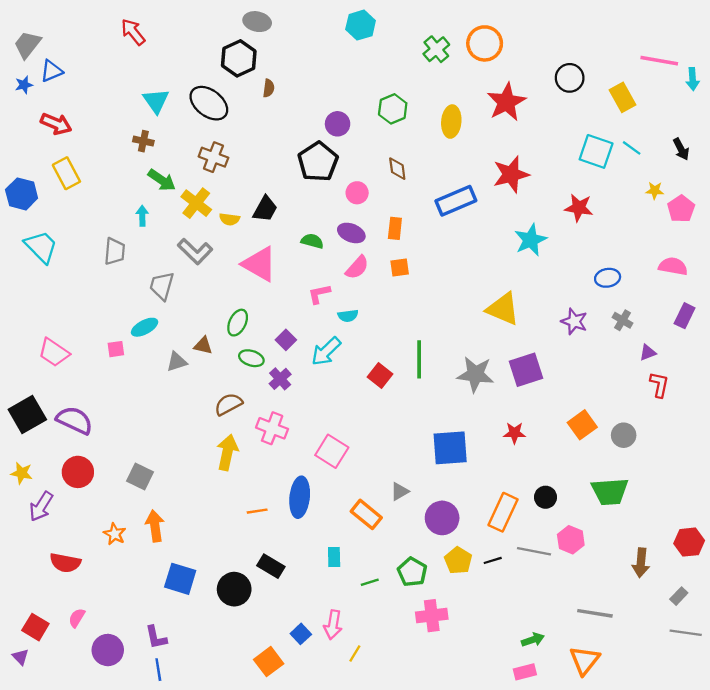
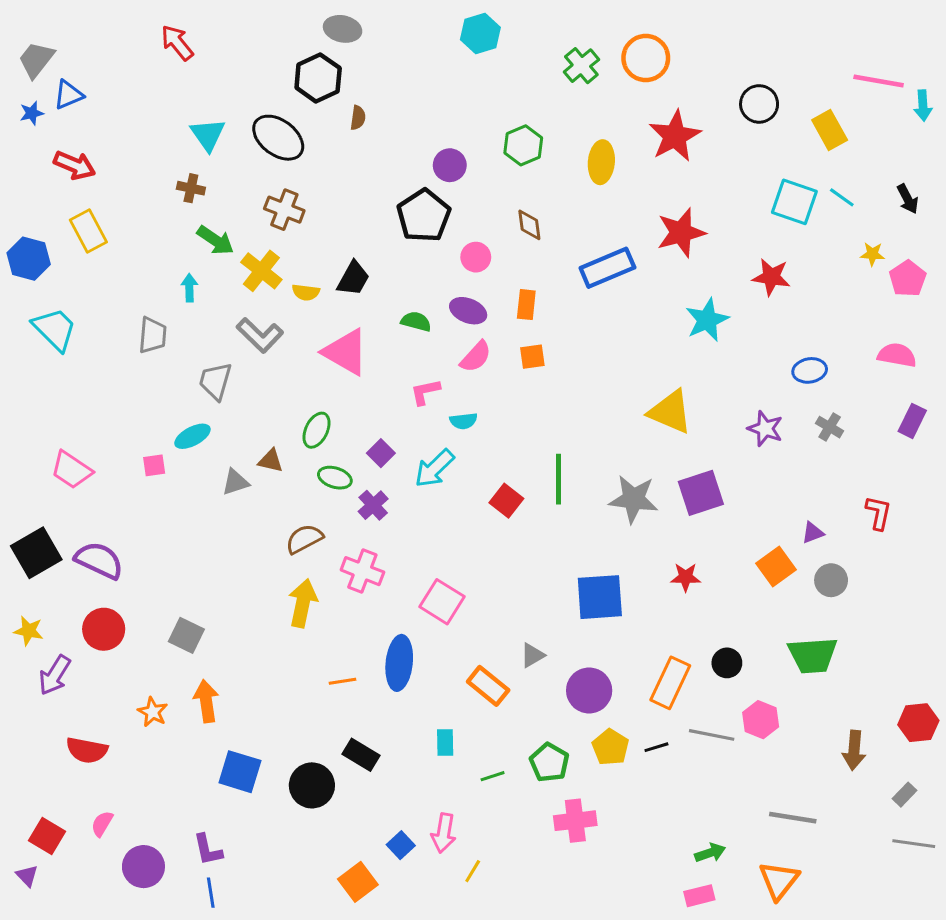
purple triangle: (648, 352) -> (813, 533), moved

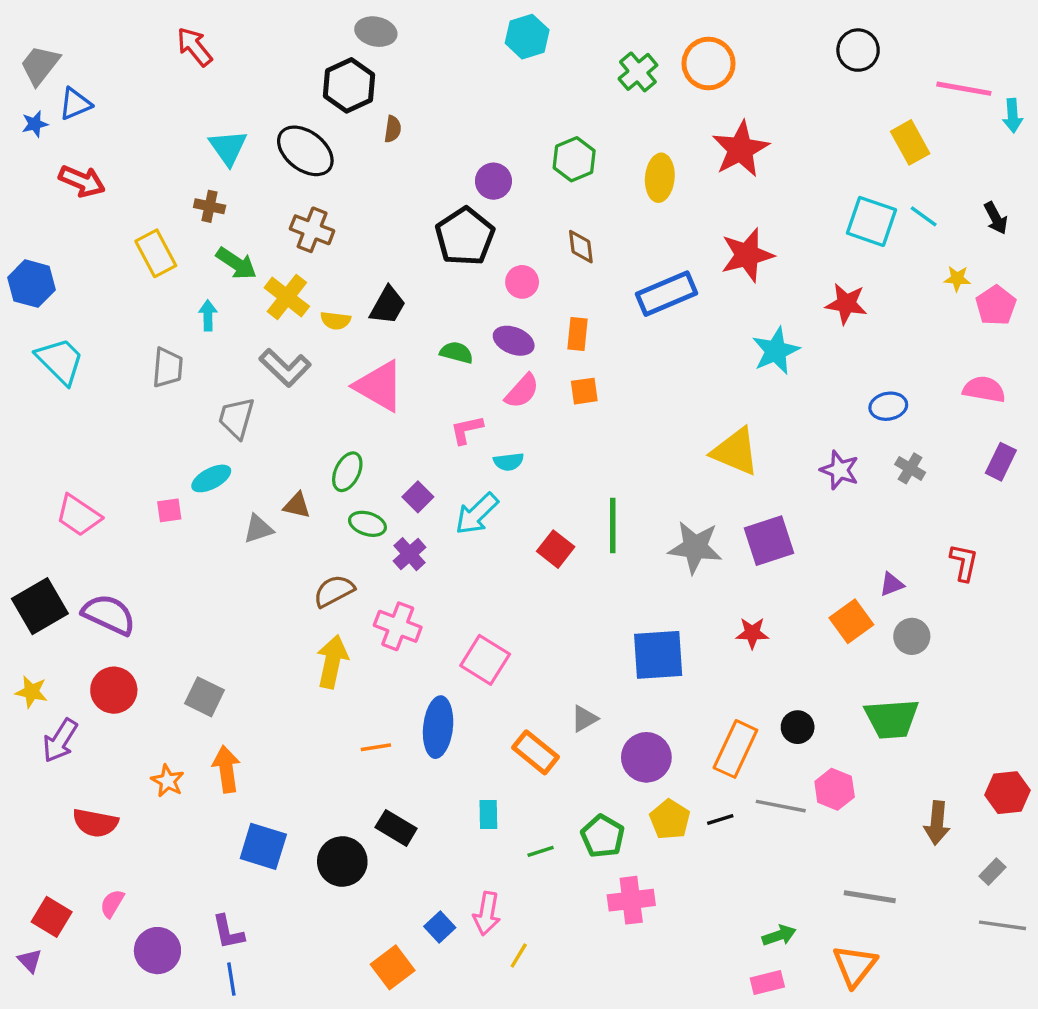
black circle: (759, 104) -> (858, 50), moved
yellow rectangle: (88, 231) -> (156, 253), moved

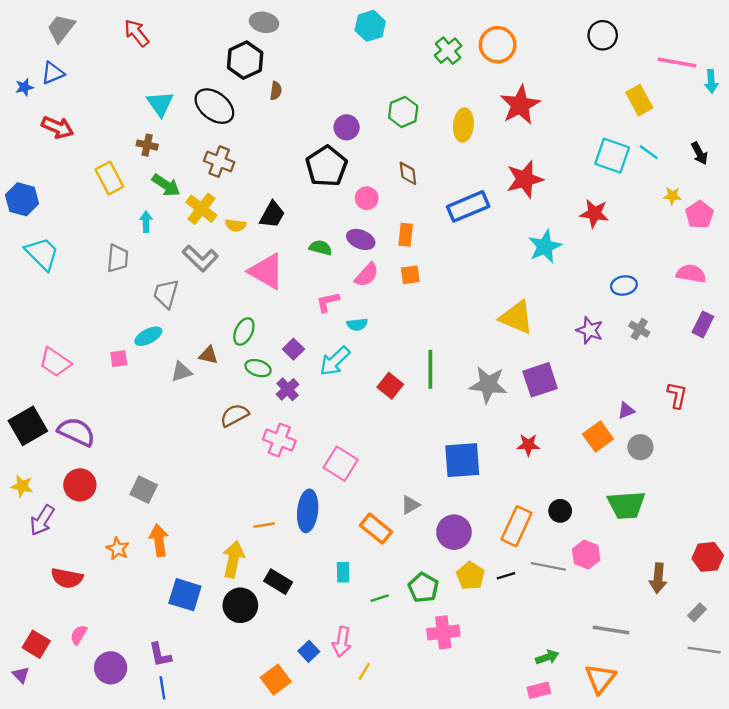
gray trapezoid: (40, 65) -> (61, 28), moved
yellow arrow: (332, 662) -> (233, 559), moved

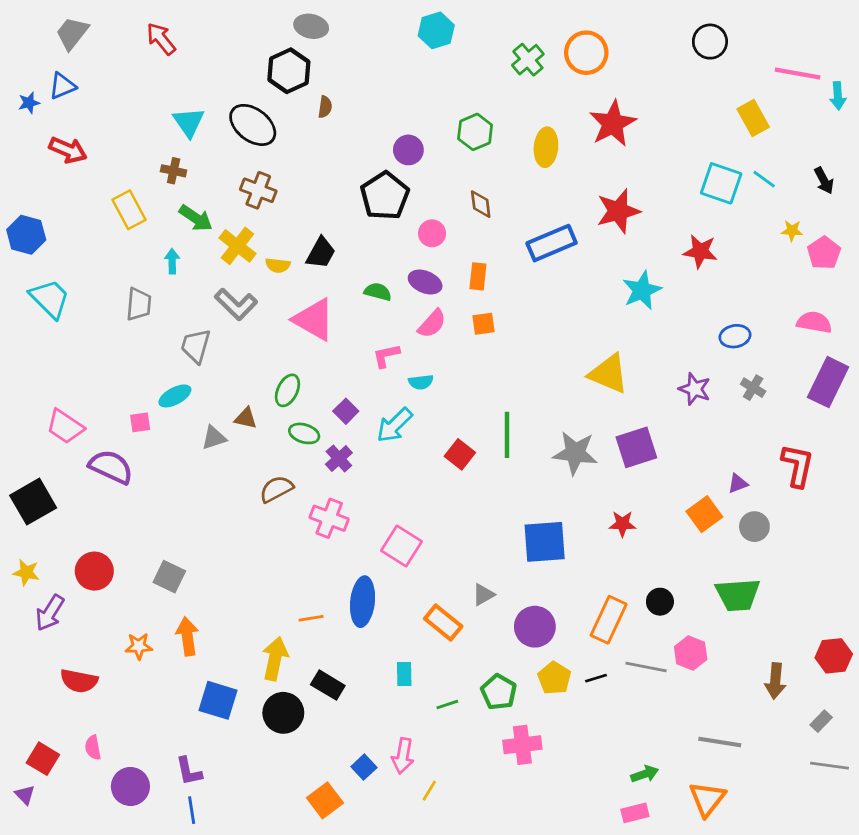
purple rectangle: (703, 324) -> (828, 382), size x1.6
red L-shape: (677, 395) -> (798, 465), size x1.4
purple semicircle: (76, 432) -> (111, 467), moved
orange star: (118, 549) -> (139, 646), turned -30
pink semicircle: (79, 635) -> (93, 748), turned -42

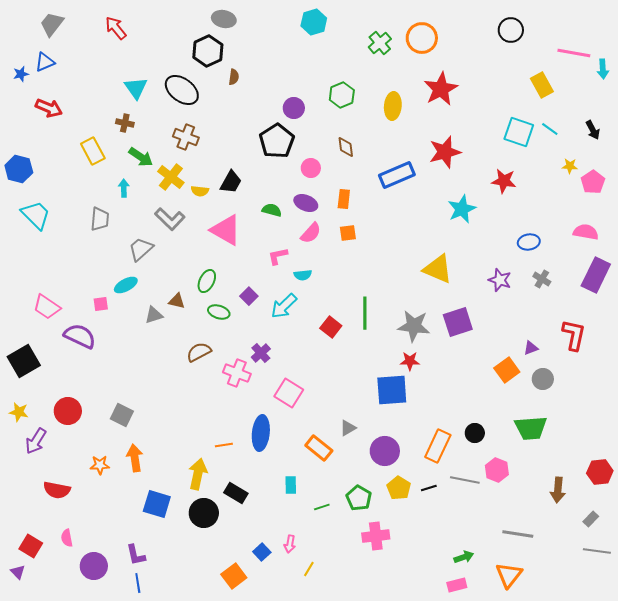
gray trapezoid: (196, 346) -> (141, 249), turned 32
purple cross: (339, 458) -> (261, 353), moved
red star: (622, 524) -> (410, 361), moved
pink arrow: (403, 756) -> (290, 544), size x0.7

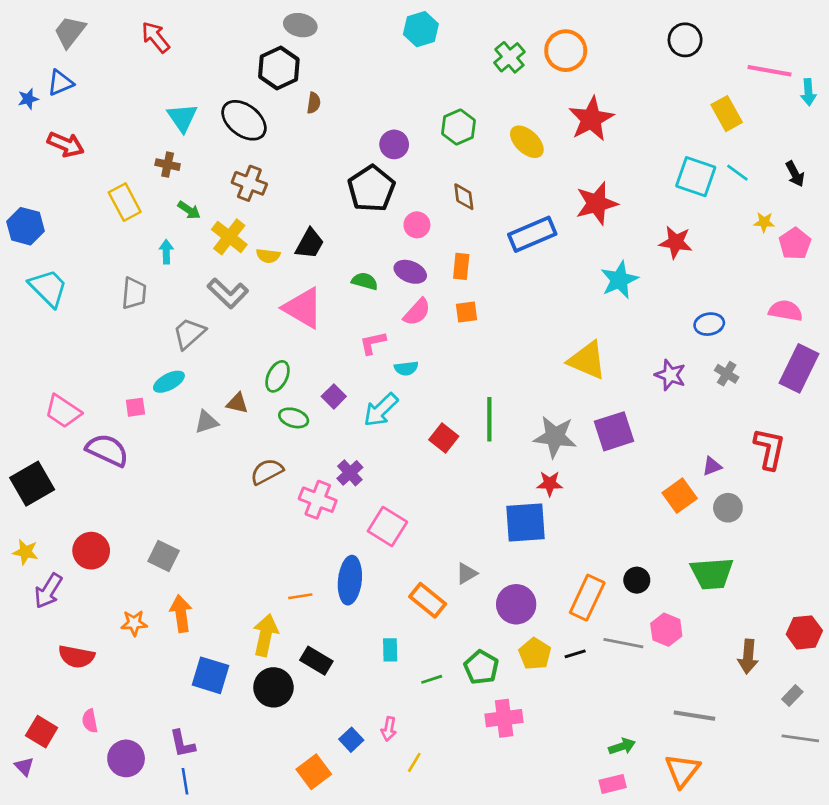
yellow ellipse: (393, 106) -> (527, 142), turned -52
green arrow: (141, 157) -> (189, 210), size x0.7

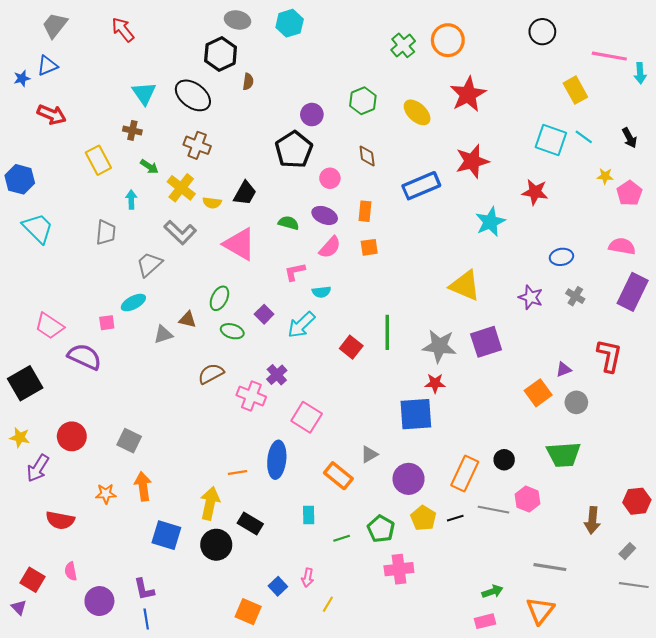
cyan hexagon: (421, 29) -> (290, 23), moved
orange square: (314, 772) -> (248, 612), turned -30

